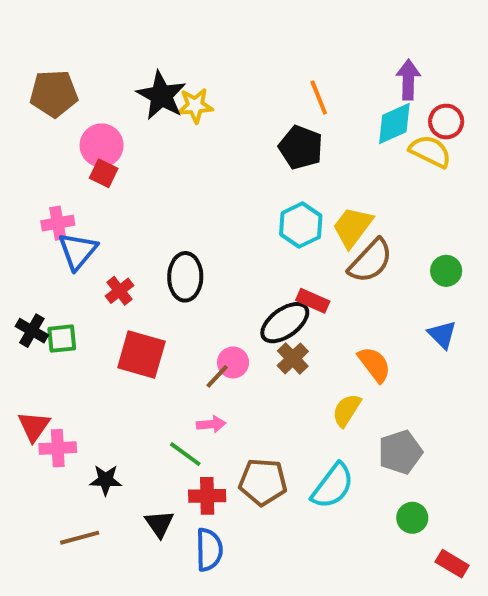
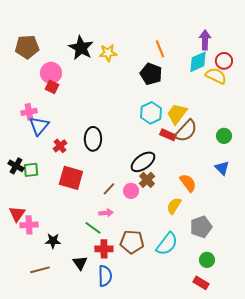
yellow star: (195, 106) -> (108, 53), moved
red rectangle: (313, 301) -> (168, 135), moved
pink circle: (233, 362) -> (131, 191), moved
red rectangle: (452, 564) -> (201, 283), moved

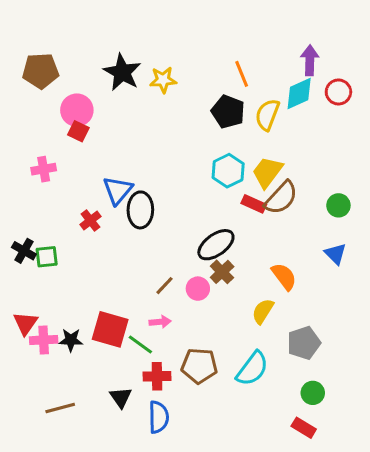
yellow semicircle: (216, 76) -> (267, 115), moved, turned -95
blue triangle: (39, 126) -> (118, 190), moved
red square: (71, 178) -> (110, 329), moved
black star: (53, 241) -> (71, 340), moved

